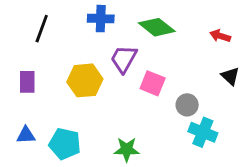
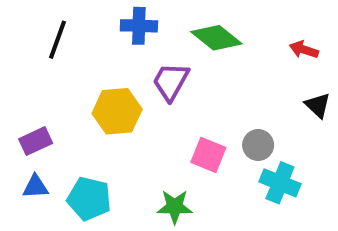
purple rectangle: (27, 82) -> (36, 141), moved, turned 65
pink square: (153, 83) -> (208, 155), moved

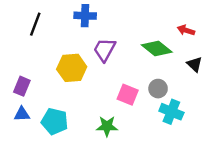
green diamond: (216, 38) -> (157, 48), moved
purple rectangle: (36, 141) -> (22, 86), turned -42

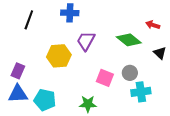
cyan cross: (171, 112) -> (141, 92), turned -30
blue triangle: (22, 114) -> (18, 94), size x1.5

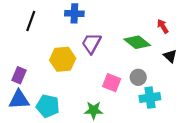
red arrow: (153, 25) -> (163, 26), turned 40

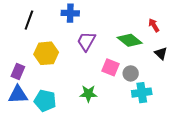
yellow hexagon: (63, 59) -> (46, 53), moved
pink square: (112, 83) -> (111, 67), moved
green star: (94, 110) -> (88, 94), moved

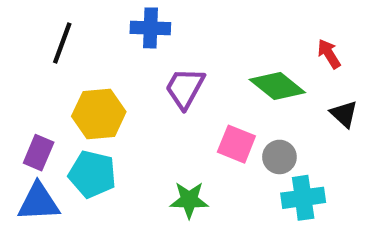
cyan pentagon: (45, 101) -> (92, 174), moved

